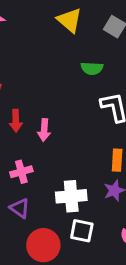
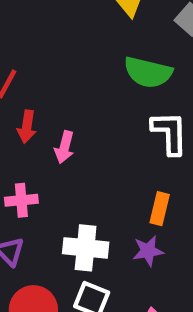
green semicircle: (92, 68) -> (148, 72), size x1.5

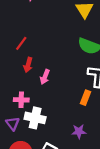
orange rectangle: (160, 209) -> (86, 98), moved
white cross: (86, 248) -> (35, 118), moved

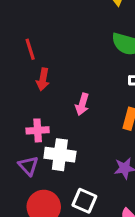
red line: (21, 43) -> (30, 49), turned -48
pink arrow: (45, 77) -> (82, 104), moved

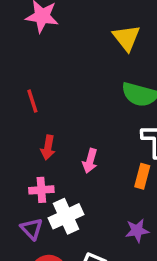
red arrow: (43, 79) -> (48, 148), moved
white cross: (60, 155) -> (66, 216), turned -32

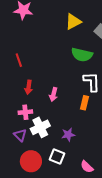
yellow triangle: (126, 38) -> (73, 22), turned 42
purple star: (137, 231) -> (68, 135), moved

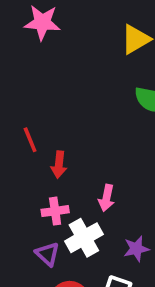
red line: (19, 60) -> (30, 140), moved
pink arrow: (54, 94) -> (106, 198), moved

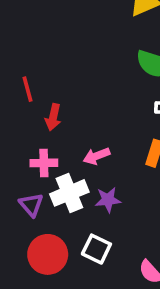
pink arrow: (106, 198) -> (97, 156), turned 50
purple star: (136, 249) -> (108, 200), moved

